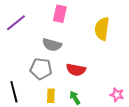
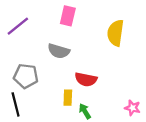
gray pentagon: (41, 69) -> (26, 76), moved
yellow rectangle: (51, 96) -> (68, 98), moved

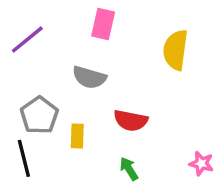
gray pentagon: (26, 76) -> (39, 115), turned 30
yellow rectangle: (68, 98) -> (77, 136), moved

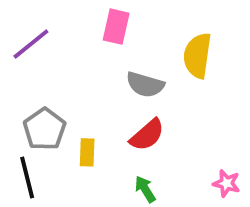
gray semicircle: (89, 77) -> (145, 85), moved
red semicircle: (131, 120) -> (147, 135), turned -52

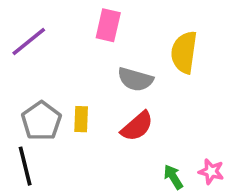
yellow rectangle: (87, 152) -> (81, 119), moved
green arrow: (145, 189) -> (173, 177), moved

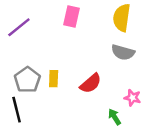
yellow semicircle: (184, 52) -> (122, 18), moved
gray semicircle: (135, 79) -> (123, 52), moved
pink star: (211, 171) -> (132, 98), moved

